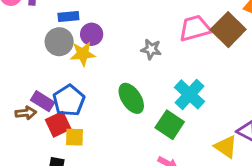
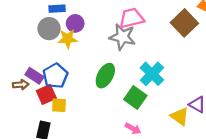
pink trapezoid: (195, 28) -> (131, 18), moved
gray star: (151, 49) -> (122, 37), size x1.6
green ellipse: (131, 98) -> (105, 76), turned 60

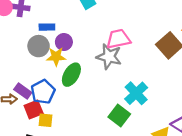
green ellipse: (105, 76) -> (71, 75), moved

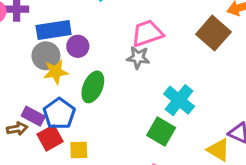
blue rectangle: (47, 27) -> (54, 30), size x1.6
yellow star: (56, 57) -> (56, 72), moved
gray star: (109, 57) -> (138, 58), size x0.7
yellow square: (45, 120) -> (79, 150), moved

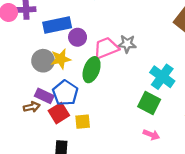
pink trapezoid: (147, 33) -> (106, 48), moved
gray circle: (46, 56) -> (43, 61), moved

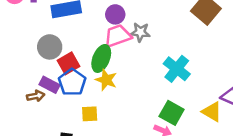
purple circle: (78, 37) -> (115, 14), moved
yellow star: (61, 59) -> (106, 80), moved, turned 30
green square: (149, 103) -> (172, 113), moved
red square: (59, 113) -> (68, 63), moved

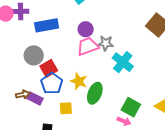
green ellipse: (101, 58) -> (95, 93), moved
cyan cross: (177, 69) -> (123, 62), moved
purple rectangle: (50, 85) -> (35, 98), moved

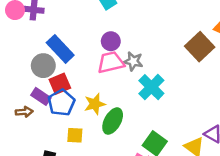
blue rectangle: (47, 25) -> (60, 49), moved, turned 50
yellow star: (79, 81) -> (95, 104), turned 30
purple rectangle: (35, 98) -> (41, 96), moved

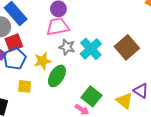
brown square: (200, 47) -> (127, 47), moved
gray star: (133, 61) -> (67, 47), moved

